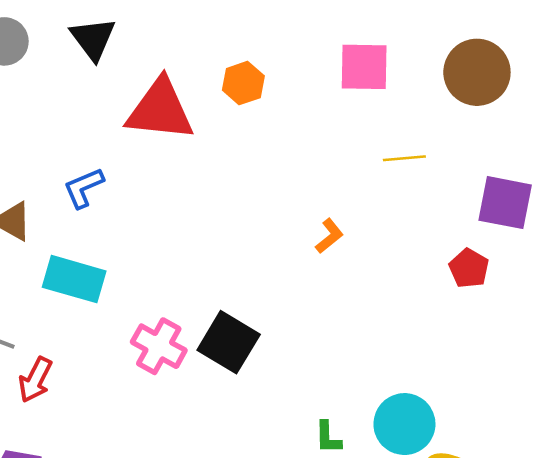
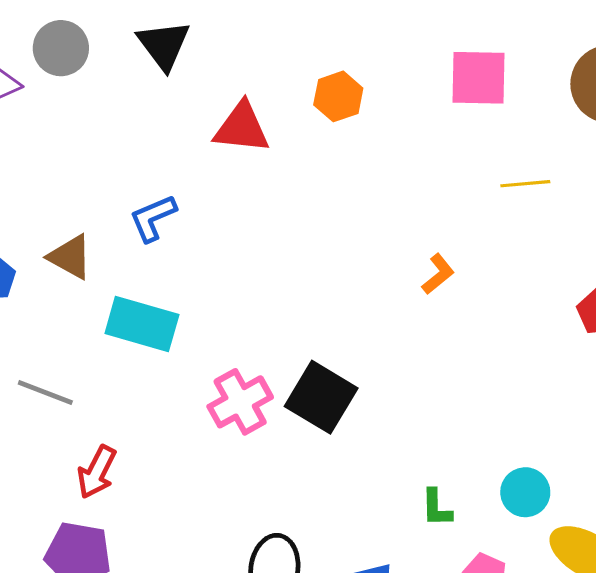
red triangle: (160, 110) -> (242, 128), size x0.7
pink cross: (159, 346) -> (240, 402), turned 32
red arrow: (35, 380) -> (97, 472), moved
cyan circle: (404, 424) -> (525, 492), size x0.7

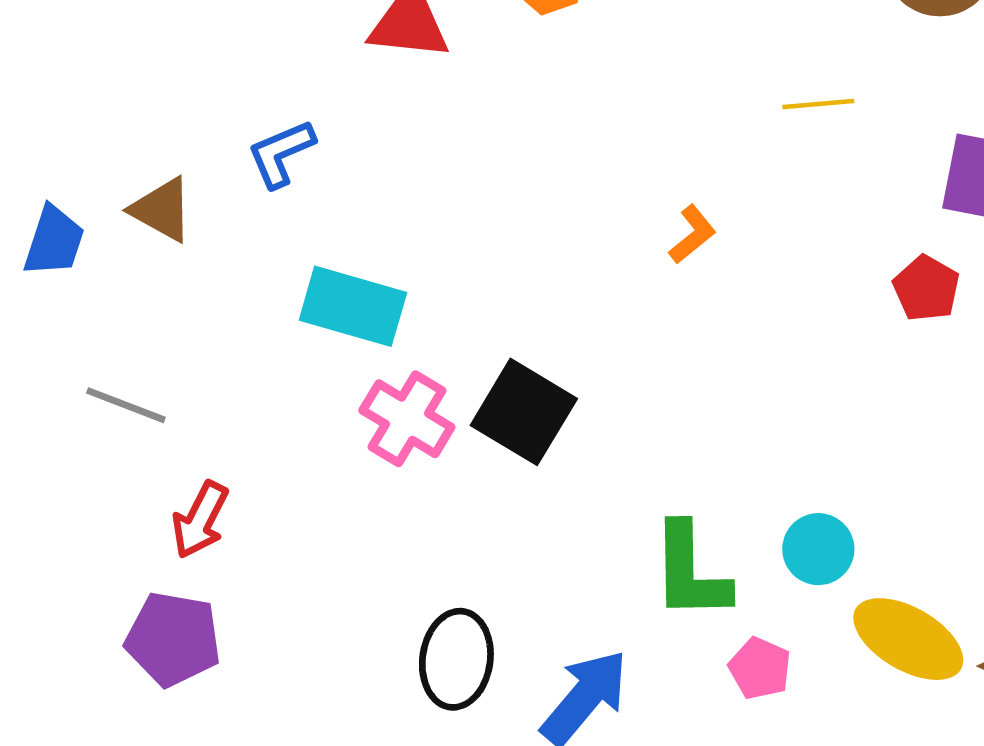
cyan rectangle: (142, 324) -> (353, 306), moved
pink cross: (240, 402) -> (407, 419), turned -30
green L-shape: (436, 508) -> (690, 572), size x1.8

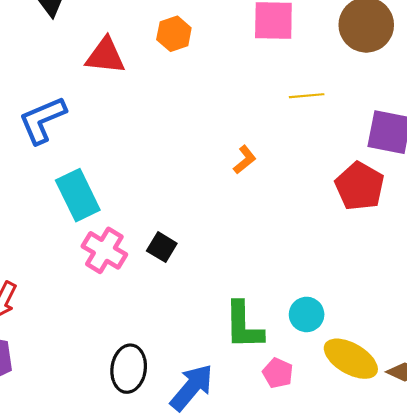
blue L-shape: (281, 153) -> (42, 120), size x1.4
red pentagon: (926, 288) -> (360, 186), size x1.5
cyan rectangle: (353, 306) -> (78, 195), turned 48
black square: (524, 412) -> (162, 247), size x0.6

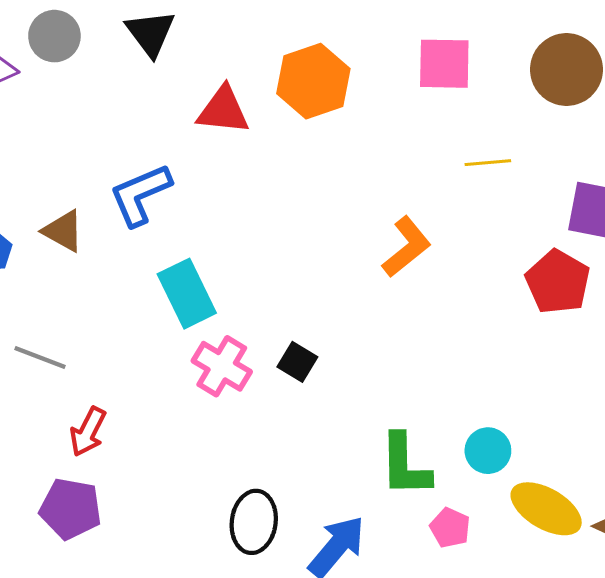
orange hexagon: (174, 34) -> (313, 81), size x1.6
orange L-shape: (245, 160) -> (406, 247), size x1.6

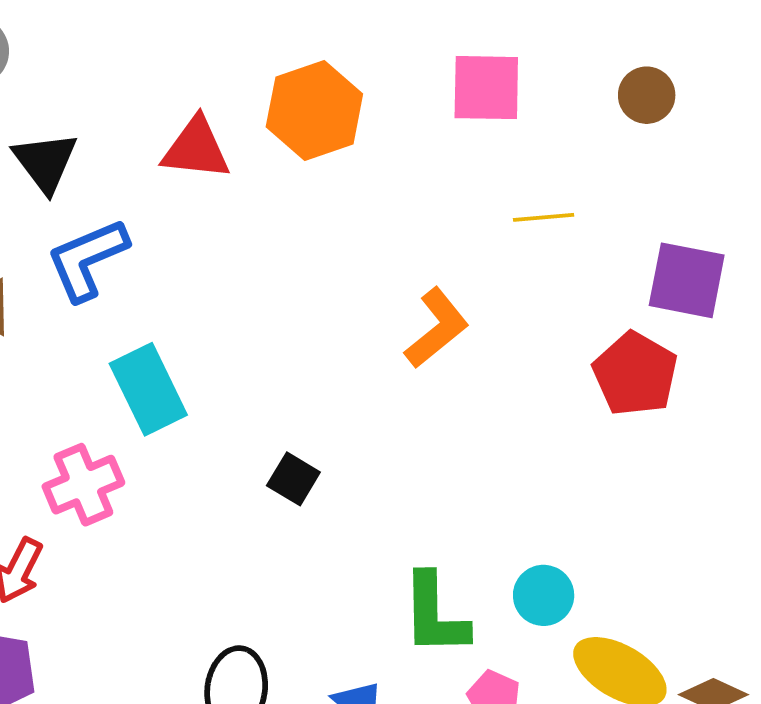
black triangle: (150, 33) -> (45, 162), moved
brown circle: (566, 70) -> (647, 95), size x0.6
pink cross: (222, 366) -> (83, 485), moved, turned 36

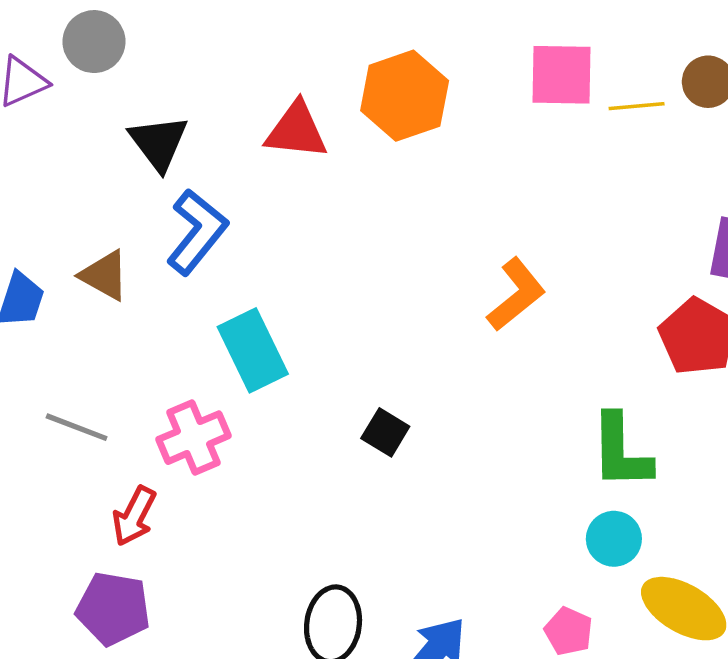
yellow line: (544, 217) -> (637, 106), moved
blue L-shape: (87, 259) -> (197, 232), turned 152
green L-shape: (435, 614) -> (621, 452), moved

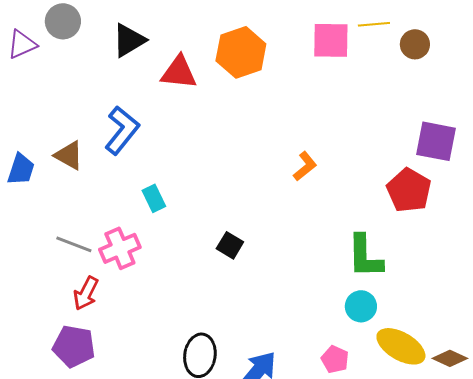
yellow line: (637, 106) -> (374, 24), moved
black triangle: (159, 143) -> (129, 40), moved, turned 36
orange L-shape: (516, 295) -> (305, 166), size x0.7
cyan rectangle: (253, 350) -> (154, 198), size x0.6
gray line: (77, 427) -> (74, 244), moved

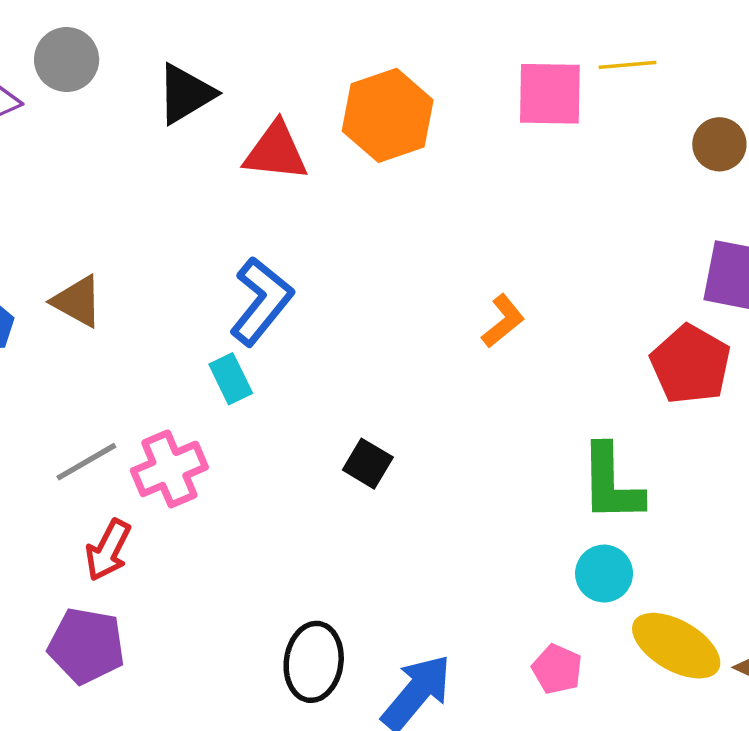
brown circle: (415, 44) -> (719, 144), moved
blue L-shape: (122, 130) -> (261, 301), moved
gray line: (74, 244) -> (86, 462), turned -51

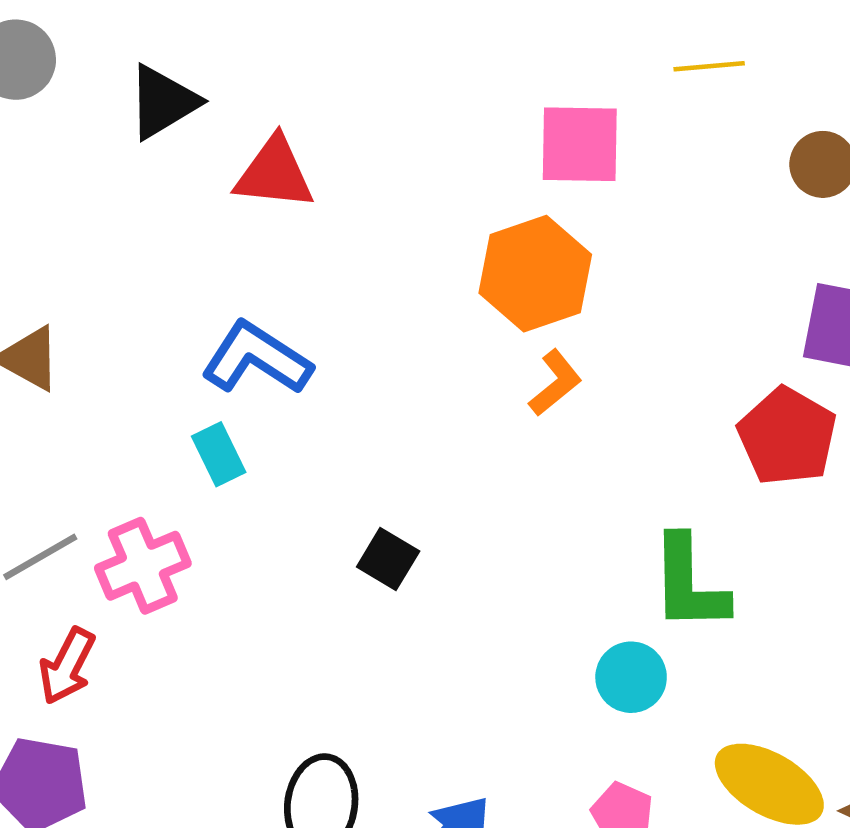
pink square: (550, 94) -> (580, 144), moved
orange hexagon: (388, 115) -> (535, 274), moved
blue L-shape: (261, 301) -> (257, 358), turned -96
cyan circle: (604, 574) -> (631, 677), moved

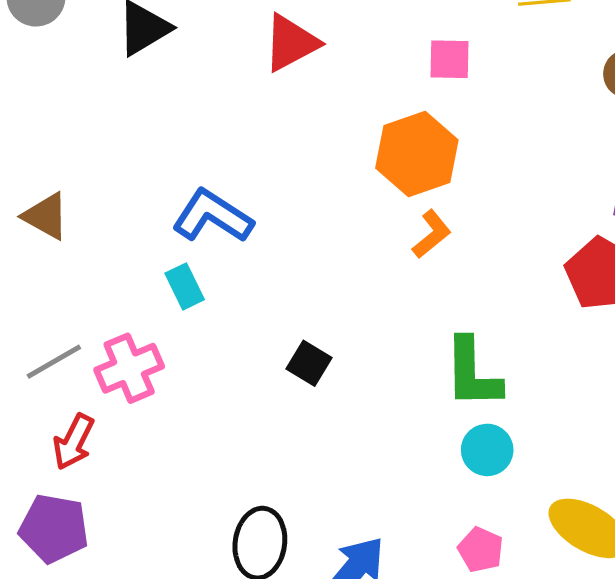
pink square: (580, 144) -> (450, 59), size x0.7
red triangle: (274, 173) -> (291, 43), moved, turned -34
green L-shape: (689, 584) -> (472, 373), moved

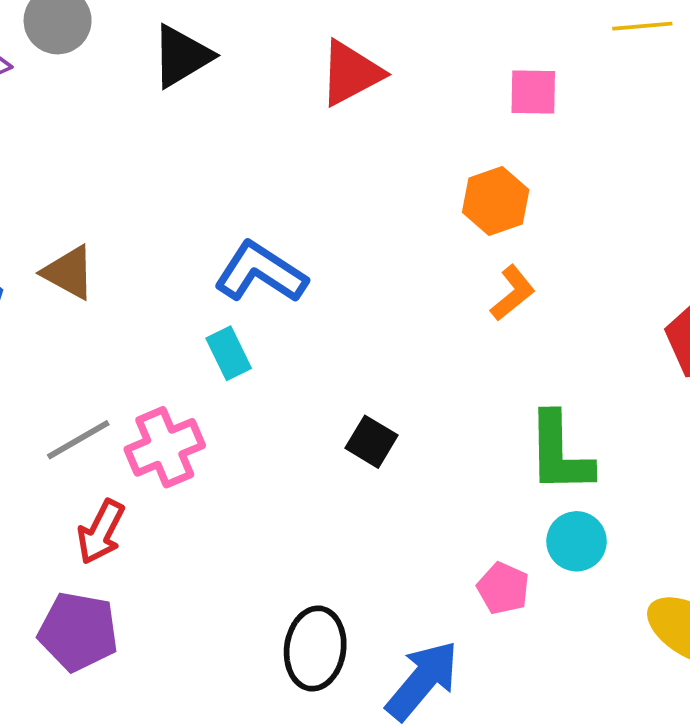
orange hexagon: (417, 154) -> (496, 201), size x0.7
pink pentagon: (481, 550) -> (503, 588), moved

